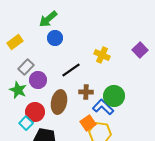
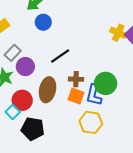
yellow cross: (102, 55) -> (118, 33), moved
blue L-shape: (103, 107) -> (94, 95), turned -120
orange square: (88, 123) -> (76, 96), moved, turned -35

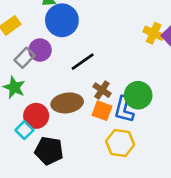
blue circle: (43, 22) -> (62, 20), size x1.6
purple circle: (25, 67) -> (40, 50), moved
brown cross: (76, 79) -> (102, 90), turned 32
brown ellipse: (48, 90) -> (67, 103), turned 70

